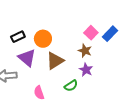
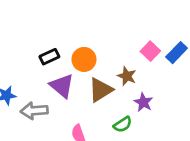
brown star: (85, 51) -> (127, 76), moved

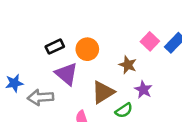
brown triangle: (101, 90) -> (103, 92), moved

